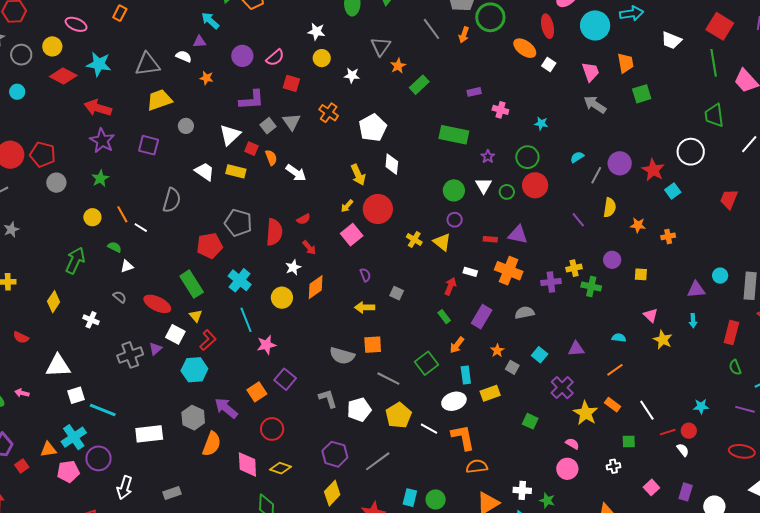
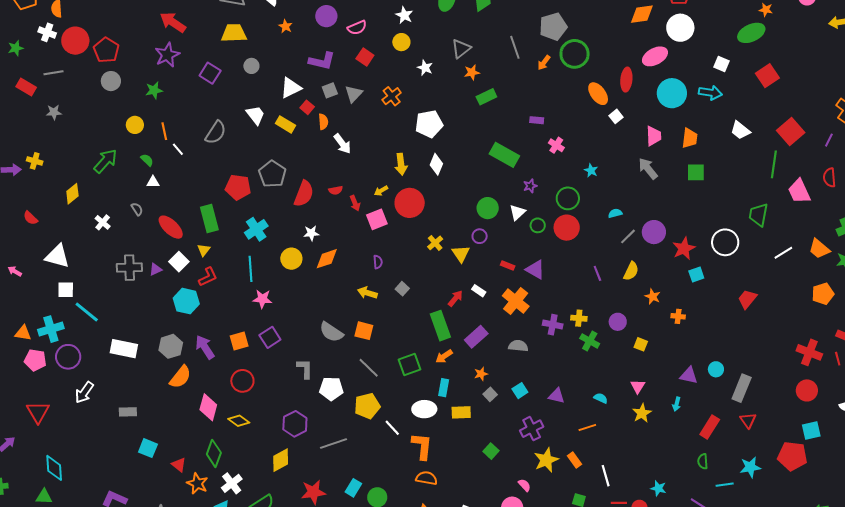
red arrow: (309, 248) -> (355, 203), moved
green rectangle: (444, 317) -> (440, 326), size x2.0

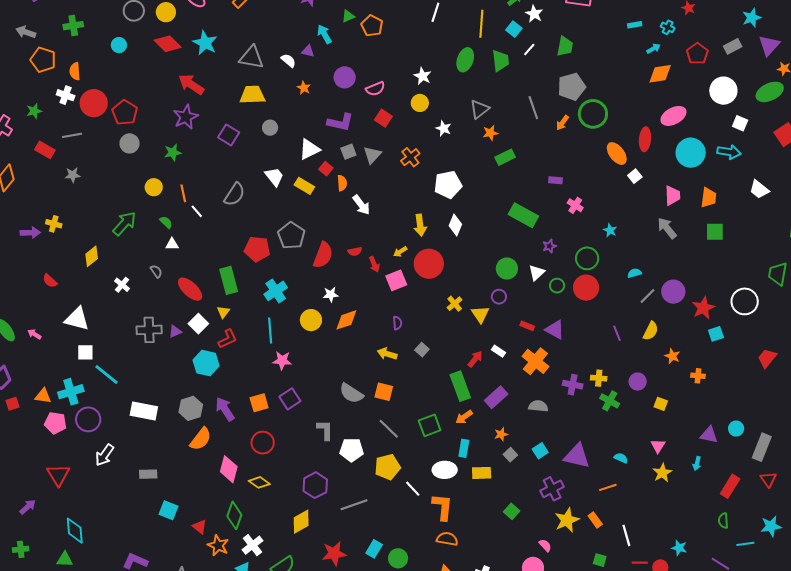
white circle: (680, 28) -> (723, 91), moved
purple triangle: (557, 396) -> (577, 456), size x1.6

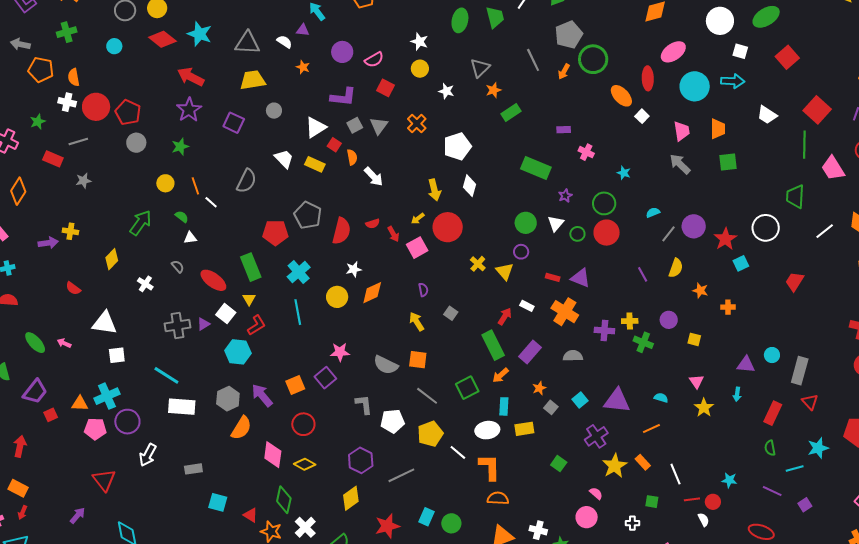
yellow arrow: (387, 354) -> (417, 322), turned 48
pink star: (282, 360) -> (340, 352), moved
cyan line: (107, 374) -> (166, 375), moved

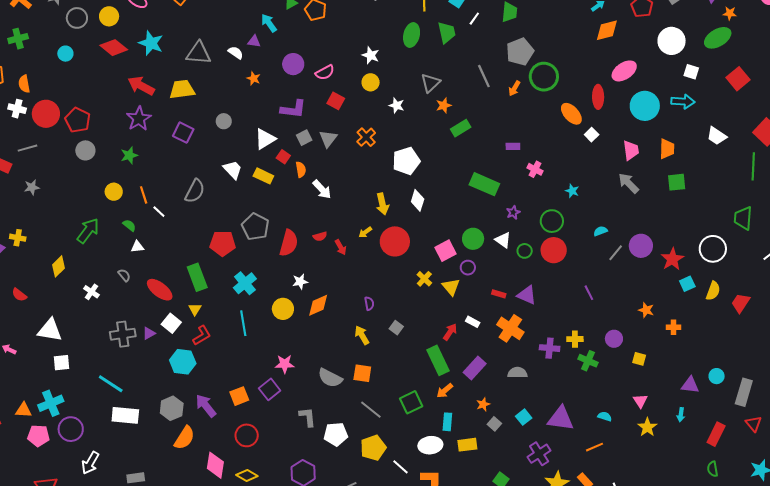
yellow trapezoid: (253, 80) -> (182, 89), moved
white triangle: (556, 223) -> (503, 240), turned -36
pink square: (417, 248) -> (446, 251), moved
yellow semicircle: (676, 268) -> (713, 291), moved

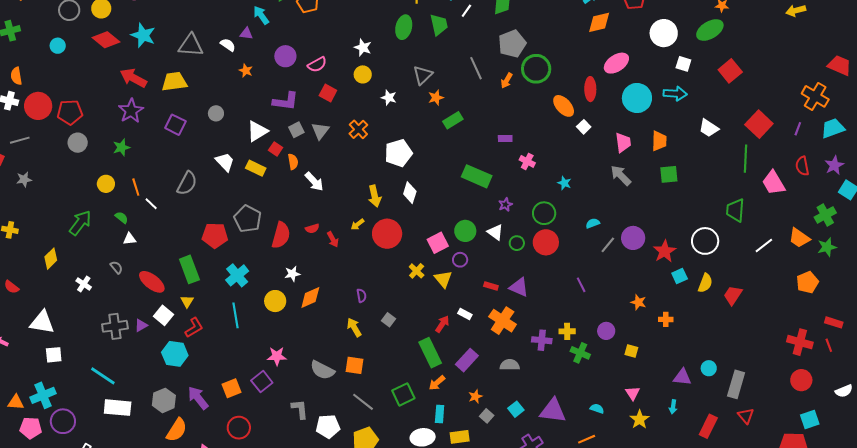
red pentagon: (78, 120) -> (70, 112), turned -30

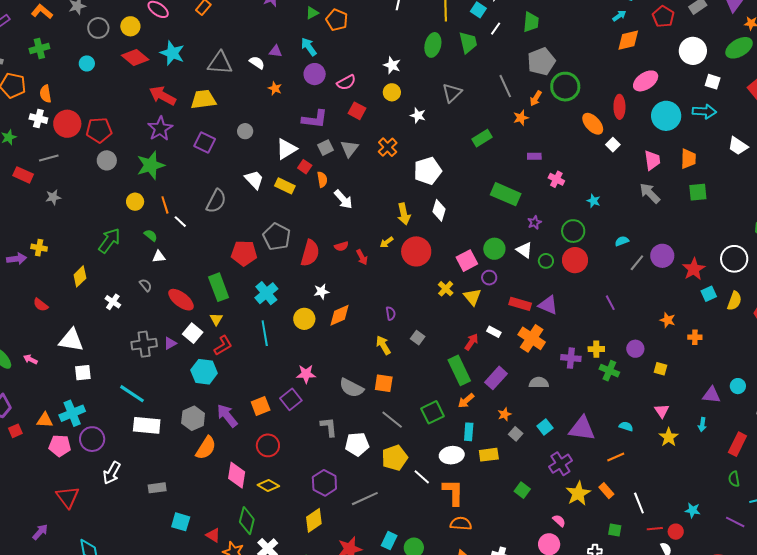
cyan arrow: (261, 15) -> (309, 47), moved
orange star: (436, 98) -> (521, 118), moved
green star: (121, 147) -> (151, 165), size x1.6
red rectangle: (491, 286) -> (520, 304), size x1.5

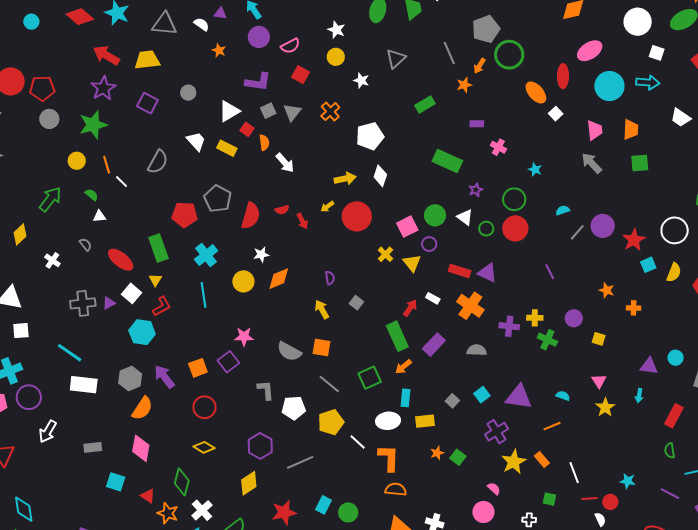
yellow arrow: (404, 214) -> (345, 179), turned -90
orange star: (504, 414) -> (437, 453), moved
pink diamond: (237, 475) -> (141, 448), moved

